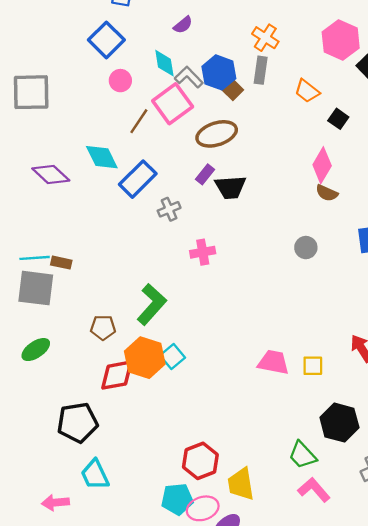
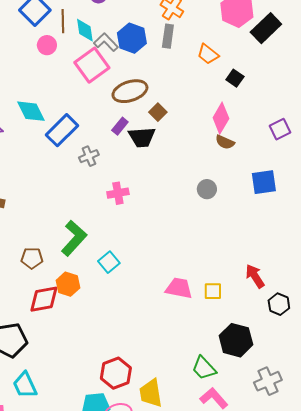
brown square: (233, 90) -> (158, 112), moved
brown line: (139, 121) -> (63, 21), moved, turned -35
cyan square: (173, 356) -> (109, 262), moved
orange hexagon: (145, 358) -> (68, 284), size x0.7

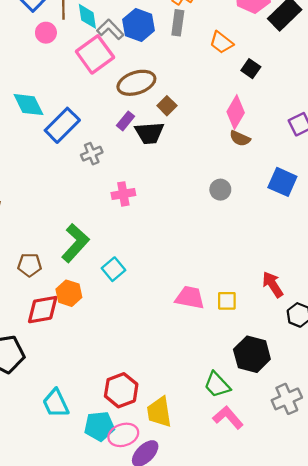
blue square: (264, 182) -> (282, 182), turned 32
cyan trapezoid: (25, 385) -> (56, 403), moved

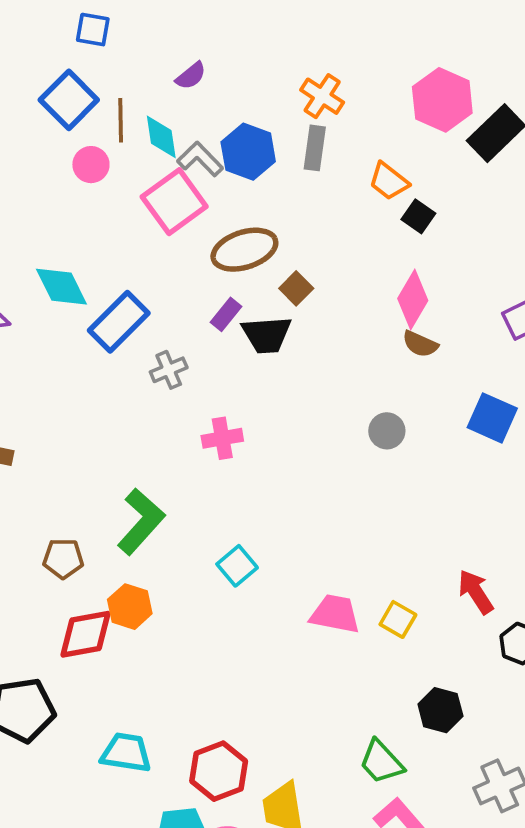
black square: (251, 69) -> (418, 216), moved
cyan square: (114, 269) -> (237, 566), moved
yellow square: (227, 301) -> (398, 619), turned 30
black hexagon: (252, 354) -> (440, 710), size x0.7
cyan trapezoid: (56, 403) -> (126, 753), moved, turned 124

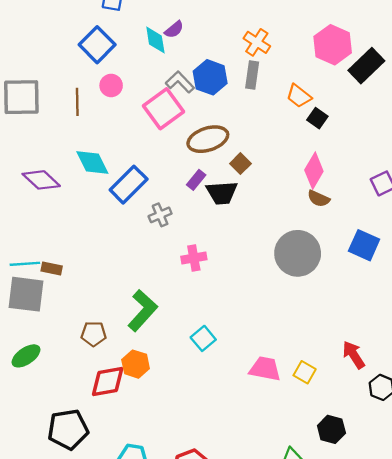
brown line: (121, 120) -> (77, 102), moved
cyan diamond: (161, 137) -> (155, 40), moved
gray circle: (387, 431) -> (298, 253), size x2.0

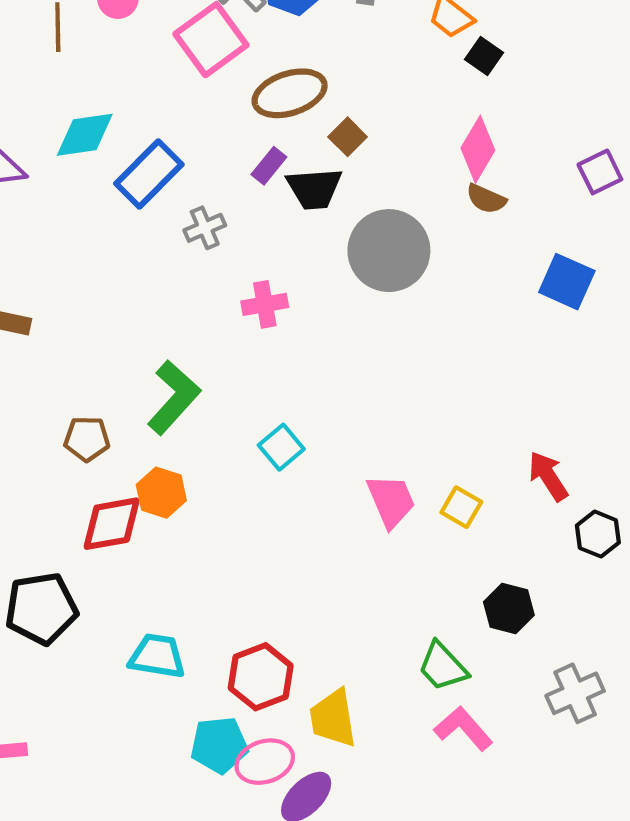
cyan diamond: (92, 162) -> (85, 135), turned -72
gray circle: (298, 253) -> (389, 251), moved
pink trapezoid: (265, 369) -> (391, 501), turned 56

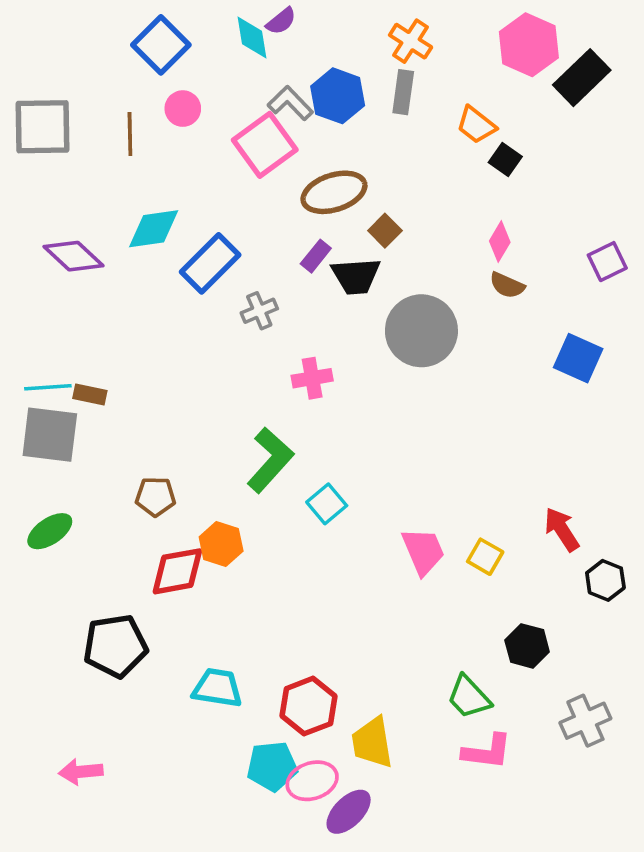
pink diamond: (478, 149) -> (500, 242), size x0.7
green L-shape: (174, 397) -> (270, 460), moved
pink L-shape: (463, 729) -> (487, 752), turned 138

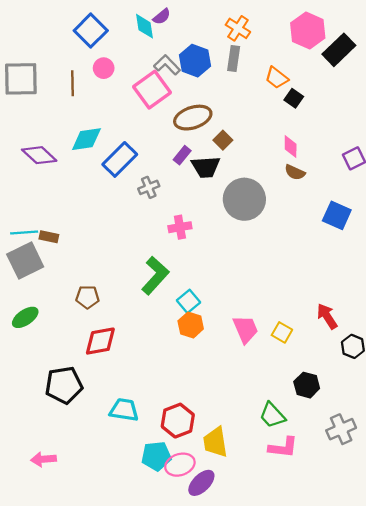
pink diamond: (500, 242) -> (291, 147), turned -30
gray square: (50, 435) -> (25, 260), turned -33
orange hexagon: (221, 544) -> (191, 325), moved

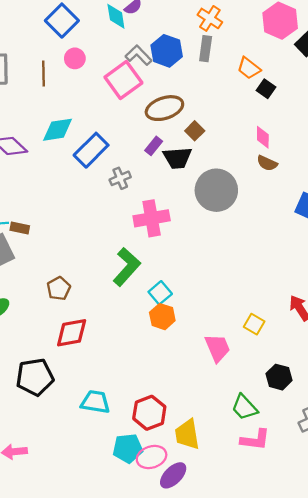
pink cross: (180, 227) -> (152, 218), size x1.5
brown pentagon: (88, 297) -> (59, 288), turned -30
pink trapezoid: (245, 329) -> (217, 348), moved

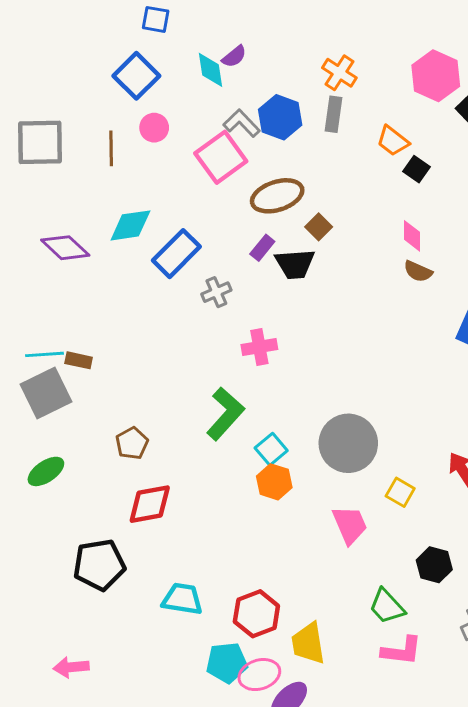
gray circle: (216, 190) -> (348, 443), moved
pink cross: (152, 218) -> (259, 347), size x0.7

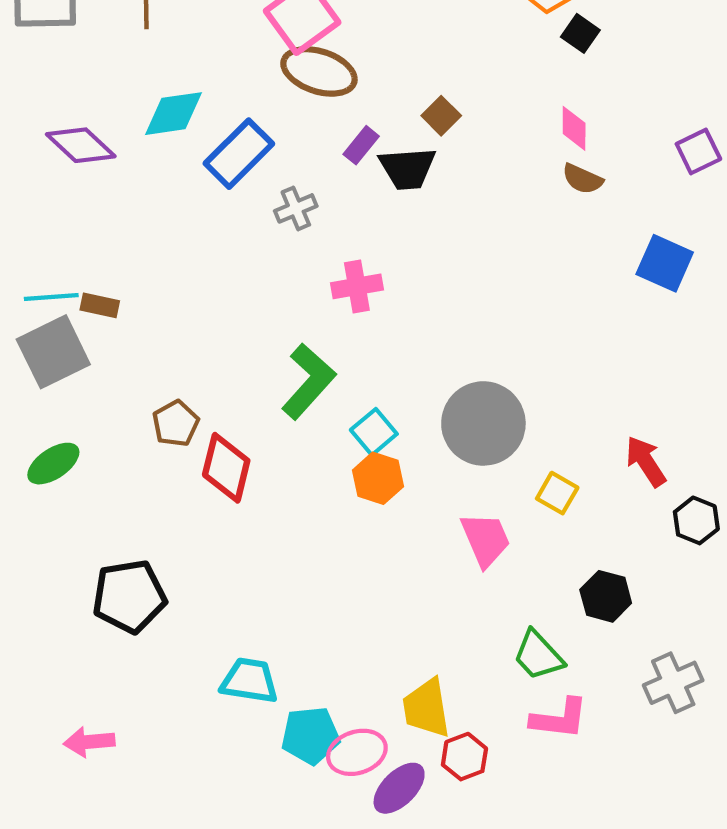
brown ellipse: (277, 196) -> (319, 71), moved, turned 36
red diamond: (150, 504) -> (226, 468), moved, turned -66
cyan trapezoid: (182, 599) -> (249, 681), moved
red hexagon: (256, 614) -> (464, 757), moved, size x0.7

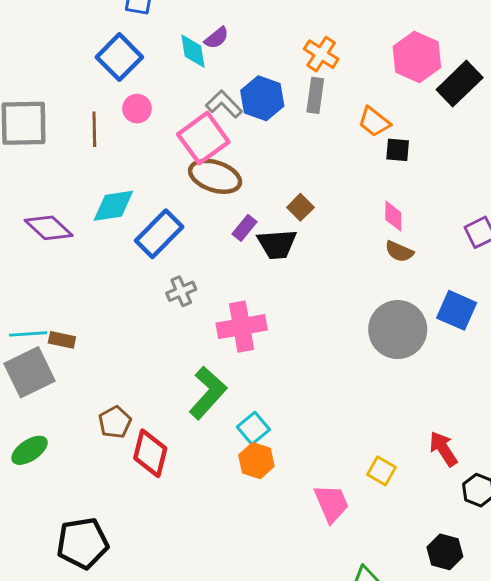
black square: (580, 33) -> (398, 150), turned -30
gray cross: (296, 208) -> (181, 291), moved
pink cross: (357, 286) -> (242, 327), size x1.4
gray circle: (483, 423) -> (398, 330), moved
black hexagon: (606, 596) -> (445, 552), moved

